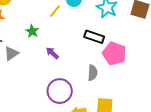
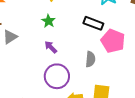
green star: (32, 31) -> (49, 21), moved
purple arrow: (52, 53) -> (51, 47), moved

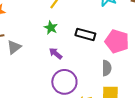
black rectangle: (93, 23) -> (85, 34), moved
gray semicircle: (90, 59) -> (107, 68), moved

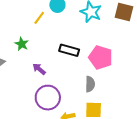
green star: (51, 28) -> (22, 44), moved

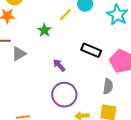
green star: (22, 44) -> (44, 30), moved

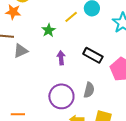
purple arrow: (59, 65) -> (61, 58), moved, turned 32
gray semicircle: (108, 86) -> (89, 90), moved

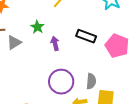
green star: (49, 30) -> (37, 27), moved
gray semicircle: (89, 90) -> (91, 81), moved

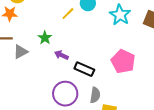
black rectangle: (86, 36) -> (84, 69), moved
purple arrow: (55, 43) -> (61, 55), turned -56

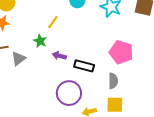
yellow line: (68, 14) -> (53, 22), moved
gray semicircle: (95, 95) -> (113, 81), moved

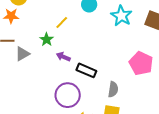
pink pentagon: (121, 52) -> (141, 63), moved

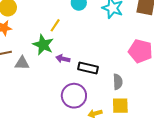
green star: (47, 39) -> (43, 45), size x1.5
gray triangle: (22, 54) -> (22, 63), turned 42

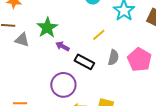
yellow line: (55, 25) -> (99, 35), moved
gray semicircle: (118, 82) -> (113, 57), moved

